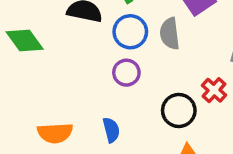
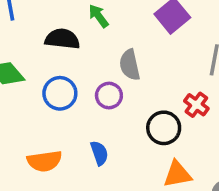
blue circle: (130, 32) -> (60, 93), moved
gray semicircle: (170, 34) -> (130, 65), moved

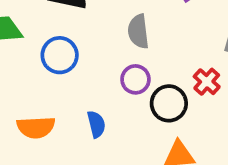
purple circle: (109, 96) -> (135, 79), moved

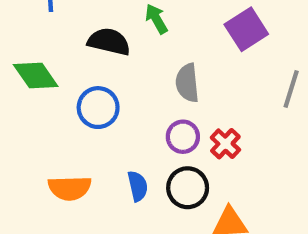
red cross: (207, 82) -> (225, 144), moved
black circle: (169, 103) -> (188, 188), moved

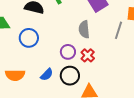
gray semicircle: (187, 83) -> (84, 29), moved
blue semicircle: (138, 186) -> (47, 75), turned 56

